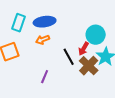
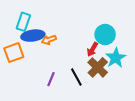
blue ellipse: (45, 22) -> (33, 36), moved
black line: (69, 57) -> (76, 77), moved

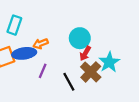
cyan circle: (105, 35) -> (80, 38), moved
blue ellipse: (33, 36) -> (24, 53), moved
purple line: (51, 79) -> (43, 71), moved

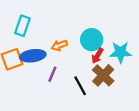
orange arrow: (41, 44) -> (59, 45), moved
cyan star: (109, 62) -> (120, 52), moved, turned 30

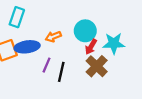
black line: (80, 86) -> (61, 72), moved, turned 42

